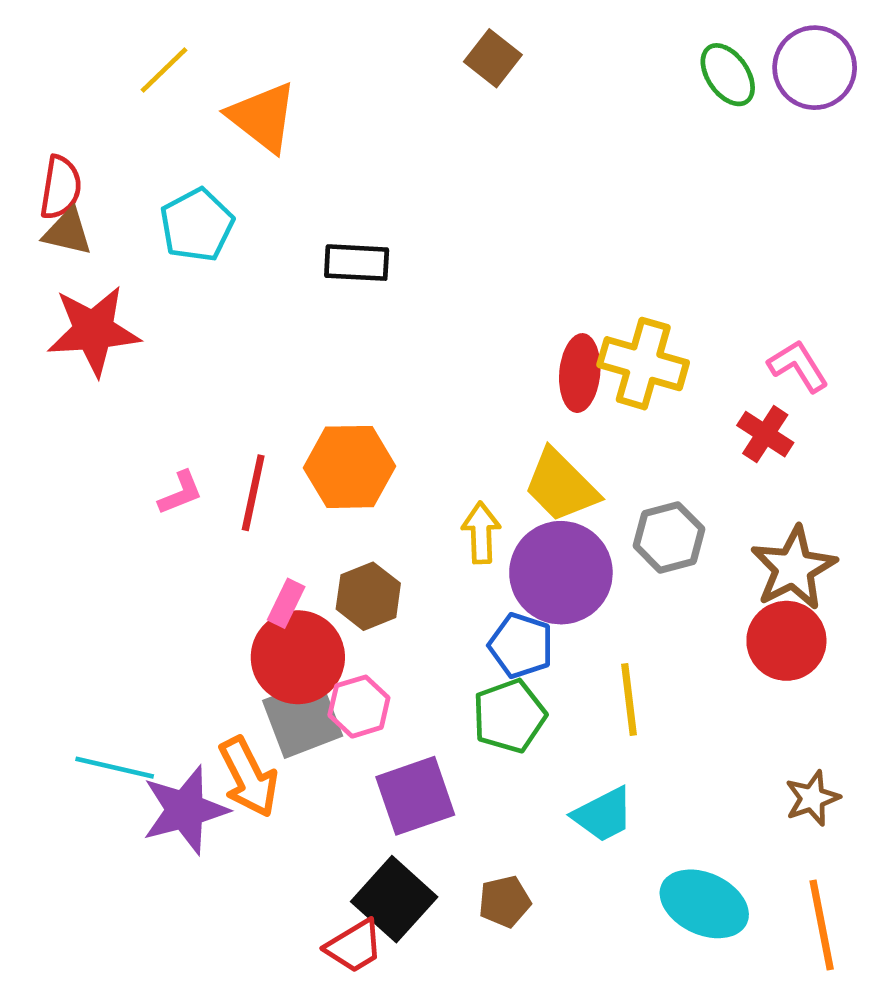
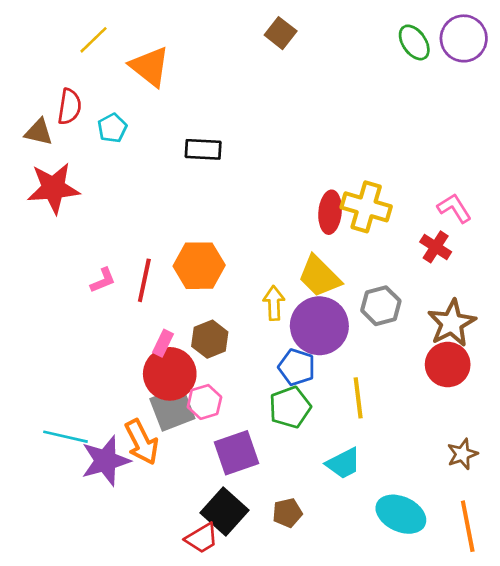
red semicircle: (61, 187) -> (69, 107), moved
cyan pentagon: (197, 225) -> (112, 128), size x0.7

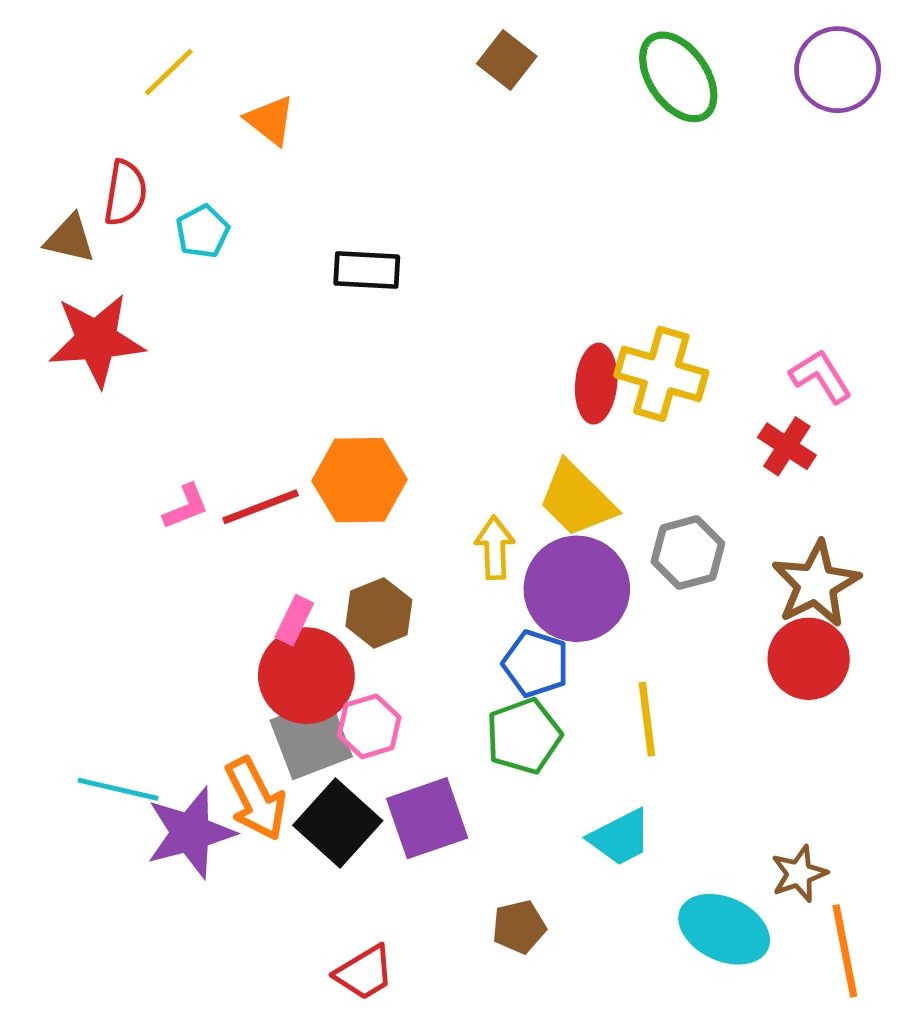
green ellipse: (414, 42) -> (678, 77), moved, size x1.4
orange triangle: (150, 67) -> (270, 120), size x0.7
red line: (144, 280) -> (261, 507), turned 57
brown star: (462, 454) -> (799, 874), moved
black square: (224, 512) -> (338, 823), moved

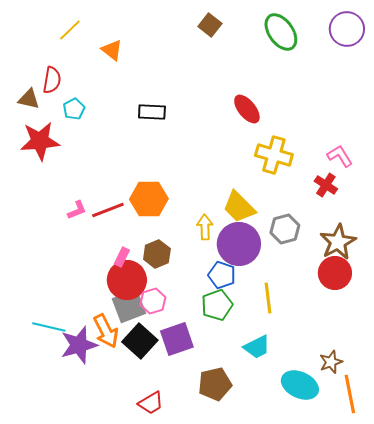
cyan pentagon: (203, 231) -> (74, 109), moved
red ellipse: (596, 384) -> (247, 109), moved, turned -44
brown pentagon: (519, 927) -> (215, 384), size x1.5

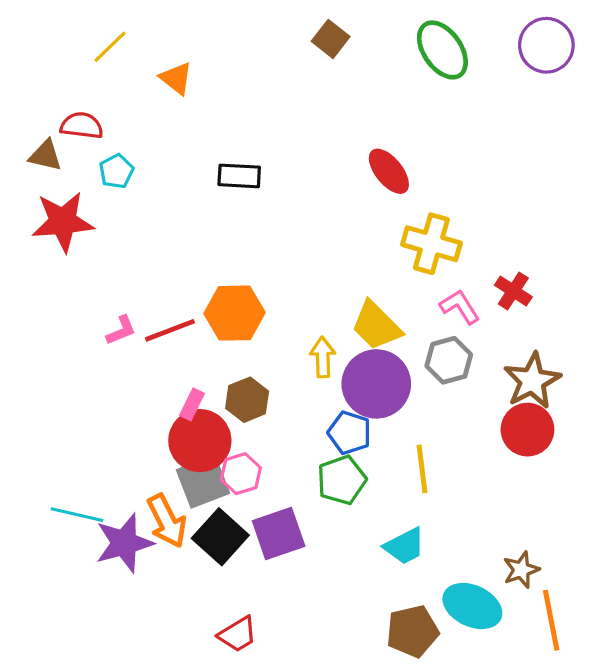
red semicircle: (52, 80) -> (82, 126), turned -92
pink L-shape: (340, 156) -> (460, 307), moved
brown pentagon: (215, 384) -> (412, 631), moved

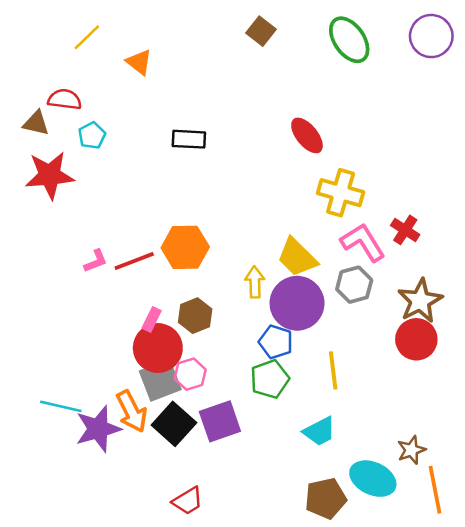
pink L-shape: (460, 307) -> (363, 242), size x1.4

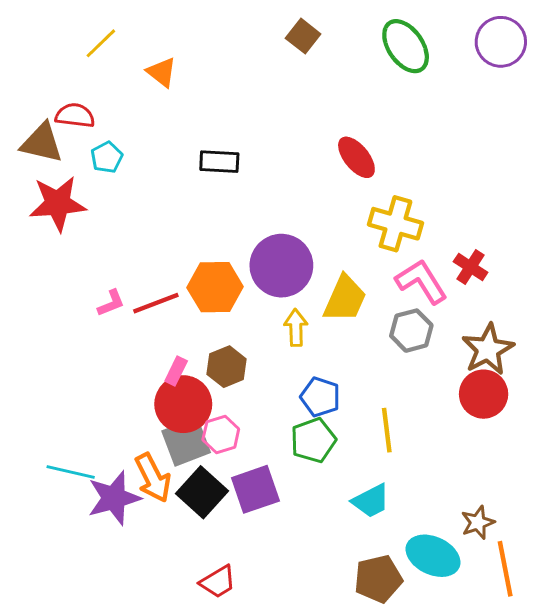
brown triangle: (36, 123) -> (42, 143), size x1.4
yellow trapezoid: (297, 257) -> (345, 299), turned -111
purple circle: (297, 303) -> (281, 266), moved

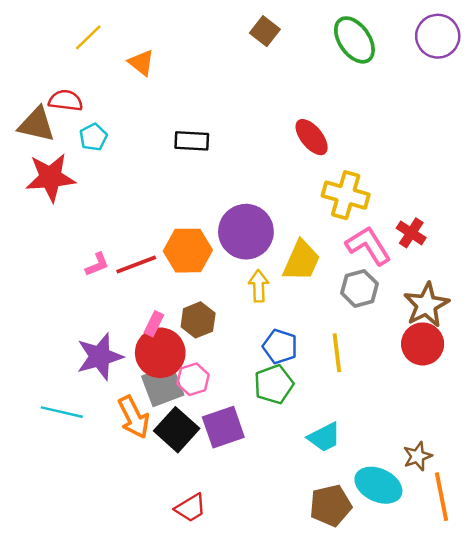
yellow line: (387, 430) -> (337, 353), moved
purple star: (114, 498) -> (100, 357), moved

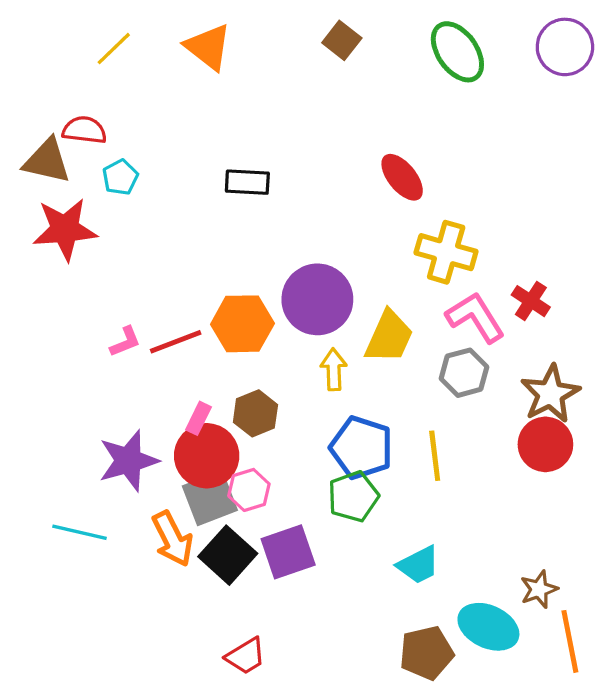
orange triangle: (141, 63) -> (208, 47), moved, size x1.4
blue pentagon: (280, 346) -> (361, 448), size x1.4

